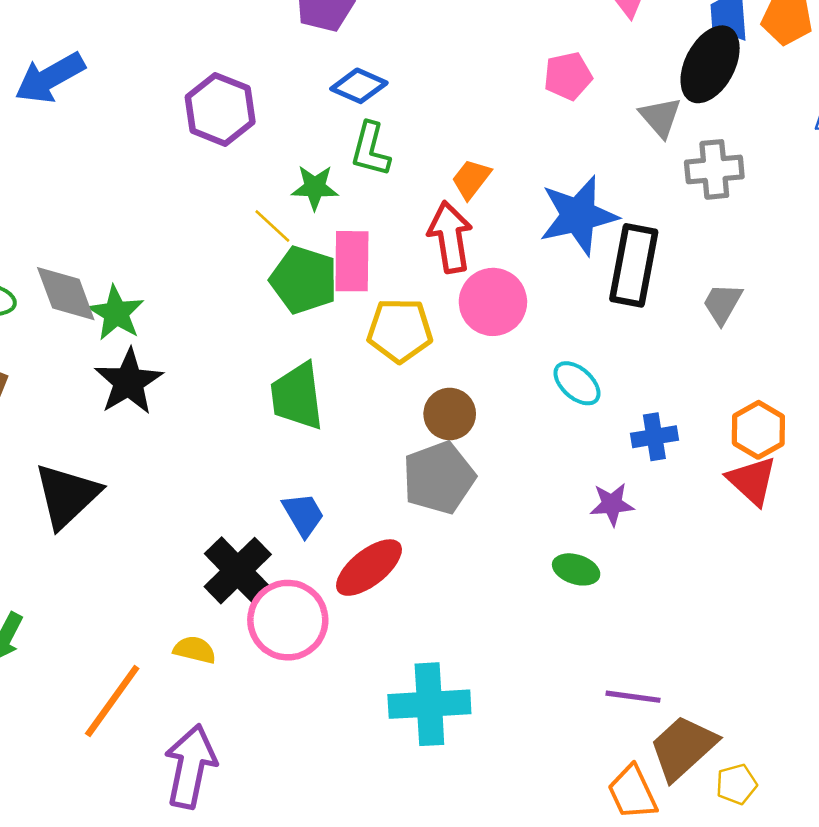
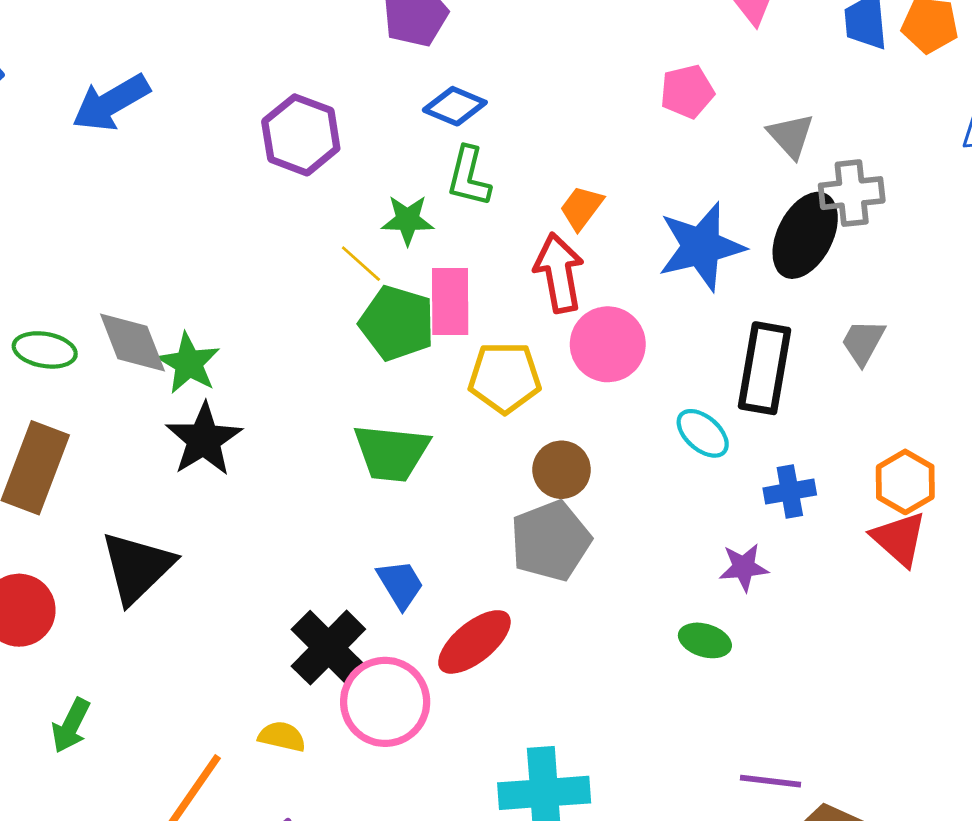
black ellipse: (710, 64) -> (805, 235), moved
black rectangle: (634, 265) -> (765, 368), moved
green trapezoid: (297, 396) -> (391, 453), turned -76

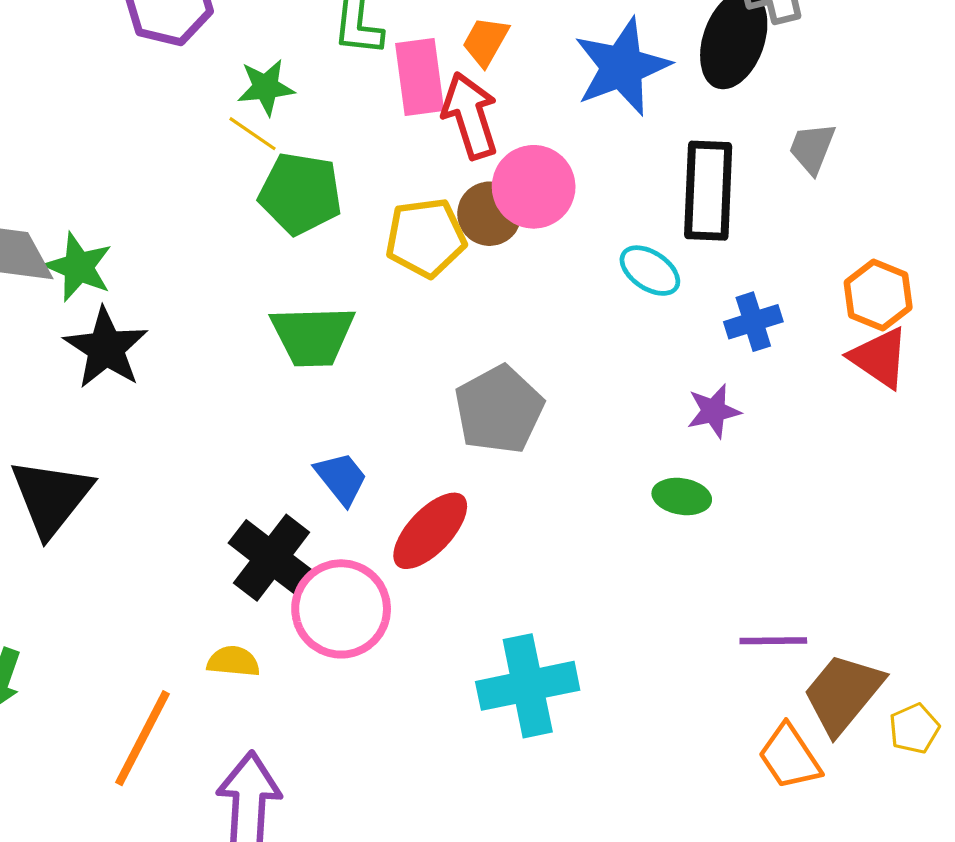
green star: (408, 220) -> (266, 87), moved
pink rectangle: (450, 301) -> (420, 77), moved
brown circle: (562, 470) -> (489, 214), moved

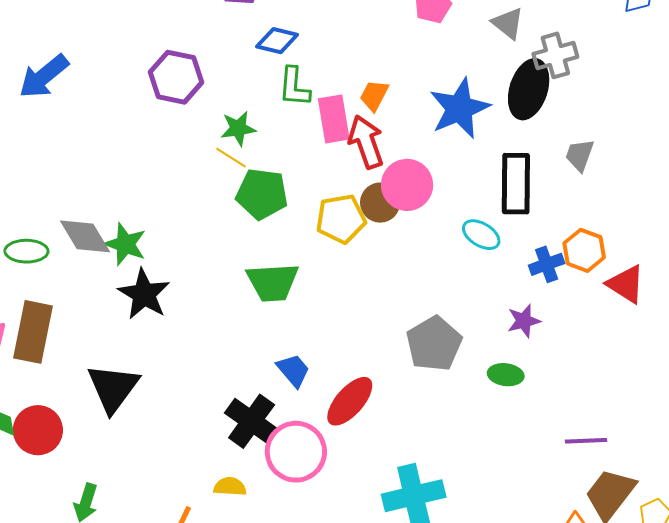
orange hexagon: (878, 295) -> (584, 250), moved
gray pentagon: (499, 410) -> (434, 344), moved
purple line: (773, 641) -> (586, 441), moved

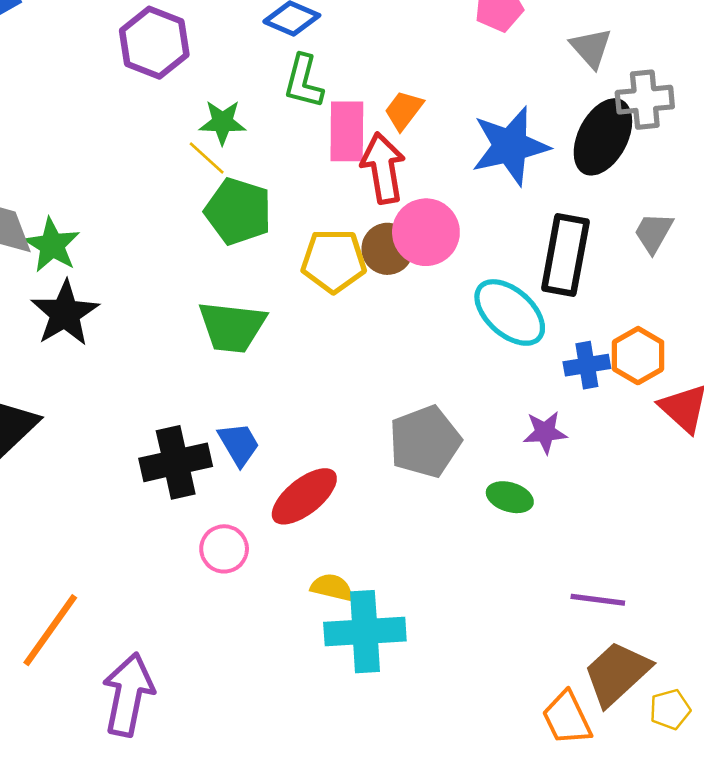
cyan ellipse: (481, 235) -> (510, 312), size x1.5
black cross: (252, 421) -> (176, 462), moved, turned 32
pink circle: (296, 452) -> (224, 549), size x0.6
yellow semicircle: (230, 487) -> (332, 587), moved

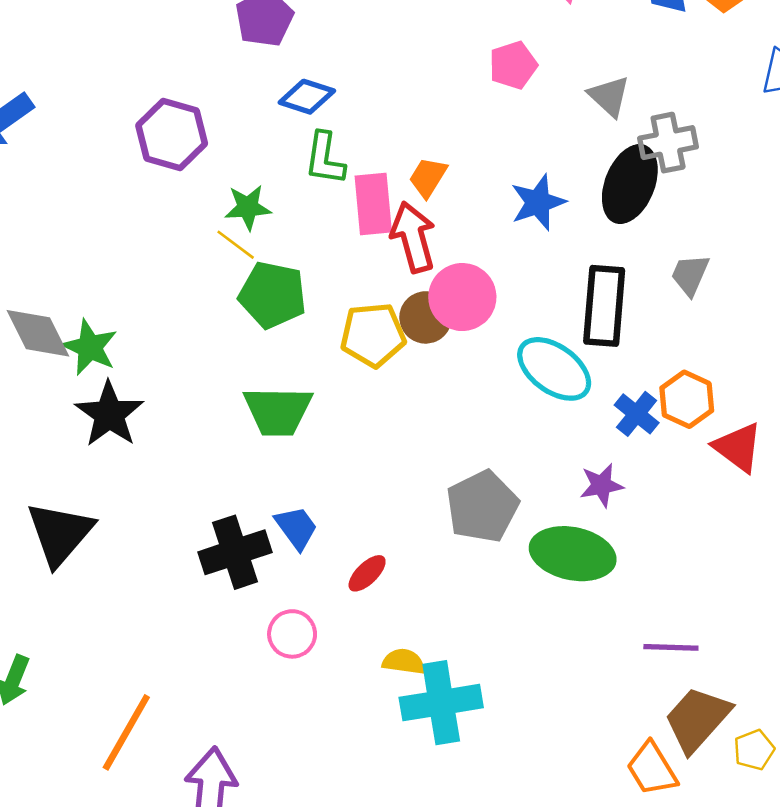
blue star: (510, 146) -> (538, 202), size x0.7
blue cross: (587, 365) -> (637, 414), turned -36
red ellipse: (304, 496) -> (367, 573), size x0.6
green ellipse: (510, 497) -> (573, 554), size x1.8

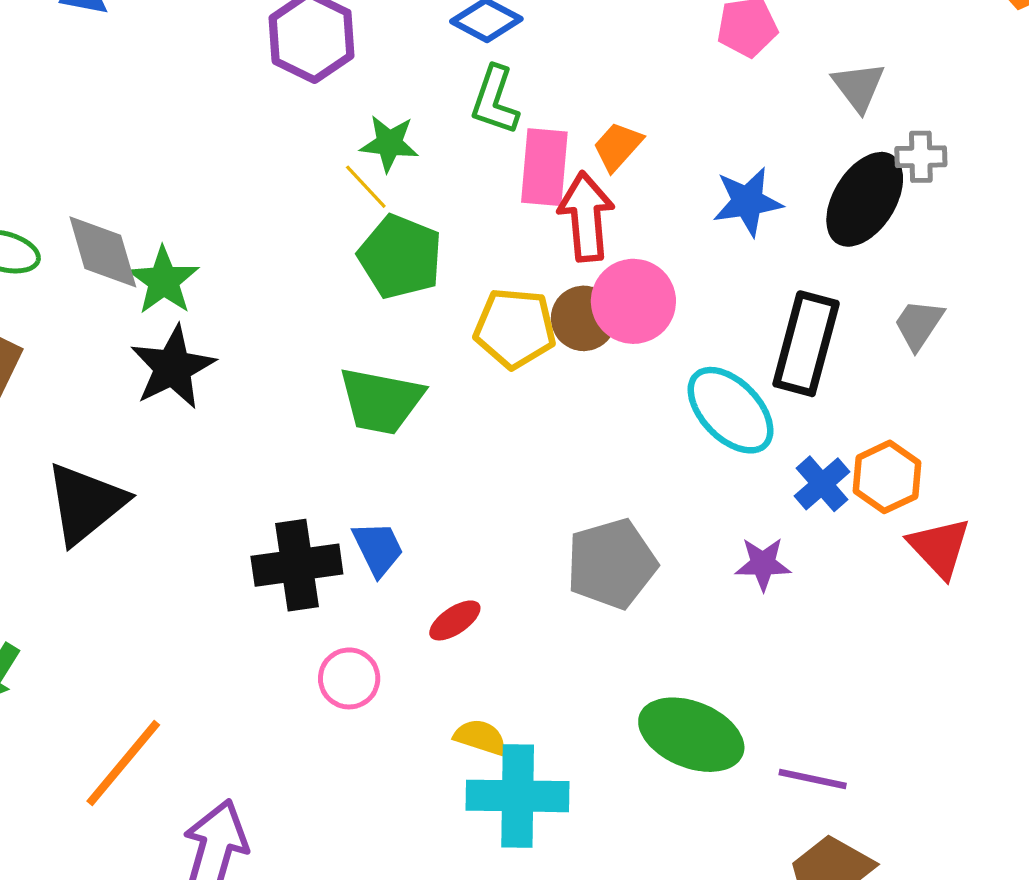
gray cross: (668, 143) -> (921, 157), size x0.7
green ellipse: (573, 554) -> (691, 735), moved

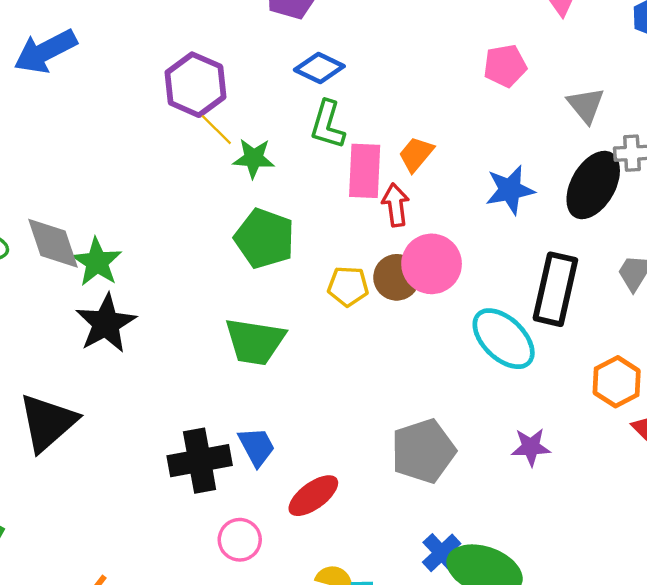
yellow line: (366, 187) -> (216, 130), moved
red arrow: (586, 217) -> (396, 205), size x0.7
yellow pentagon: (515, 328) -> (348, 286), size x0.7
blue cross: (822, 484) -> (442, 553), moved
red ellipse: (455, 620) -> (313, 496), size x1.4

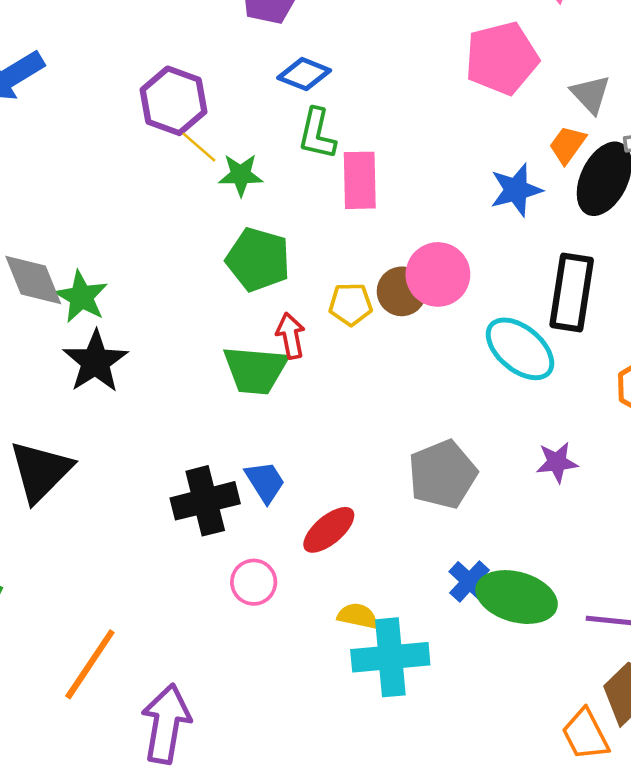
pink pentagon: (505, 66) -> (502, 58), size x1.6
orange trapezoid: (416, 154) -> (568, 145), moved
red arrow: (396, 205) -> (291, 336), moved

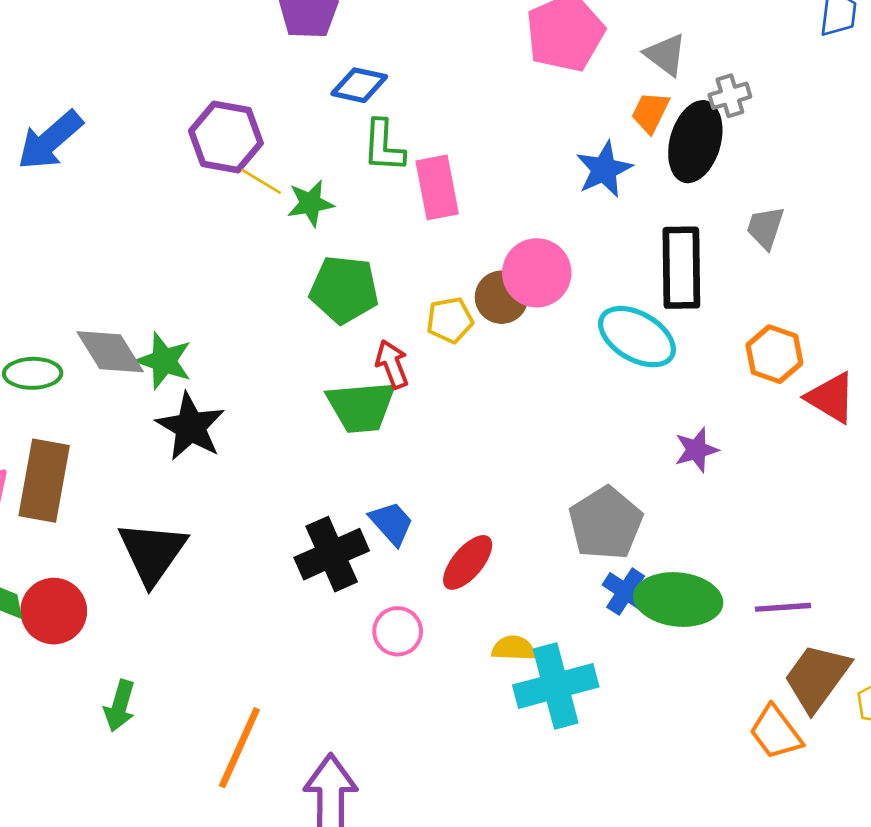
gray pentagon: (443, 474) -> (606, 523), moved

